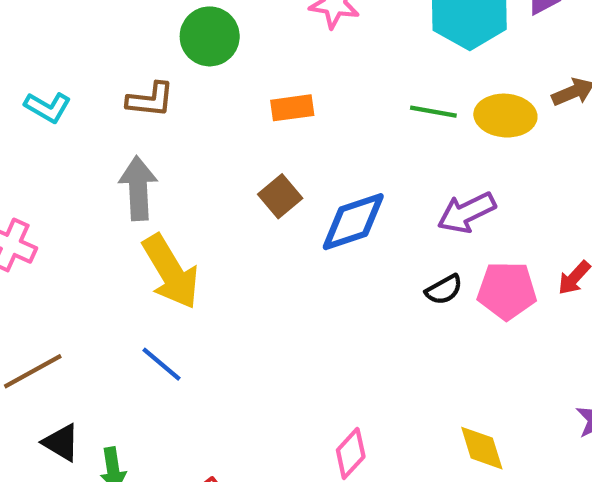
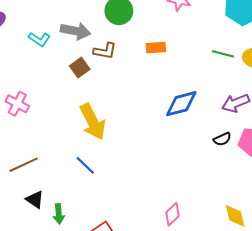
brown L-shape: (150, 100) -> (105, 51), moved
gray arrow: (138, 188) -> (76, 31), moved, turned 100
brown square: (280, 196) -> (80, 68), moved

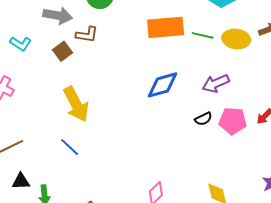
cyan L-shape: (39, 39) -> (20, 44), moved
orange rectangle: (156, 48) -> (166, 27), moved, size x1.8
black triangle: (35, 200) -> (21, 181), turned -36

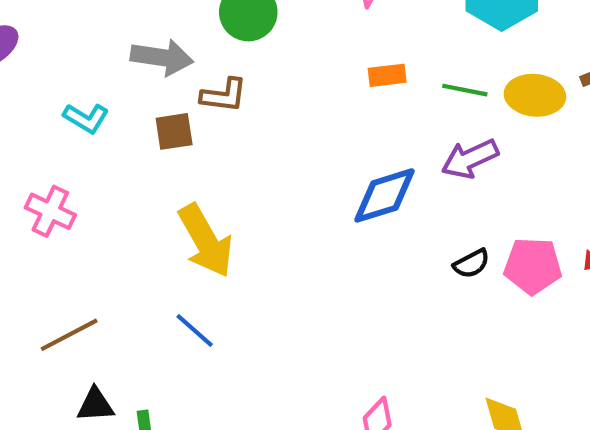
orange rectangle: (166, 27) -> (387, 75), size x0.5
brown square: (62, 51) -> (174, 131), turned 30
purple arrow: (216, 83) -> (470, 159), moved

